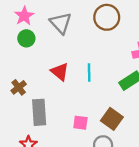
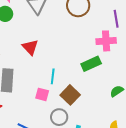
cyan line: (89, 72) -> (53, 76), moved

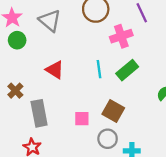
pink cross: (106, 41) -> (121, 36), moved
cyan line: (53, 76) -> (99, 69), moved

